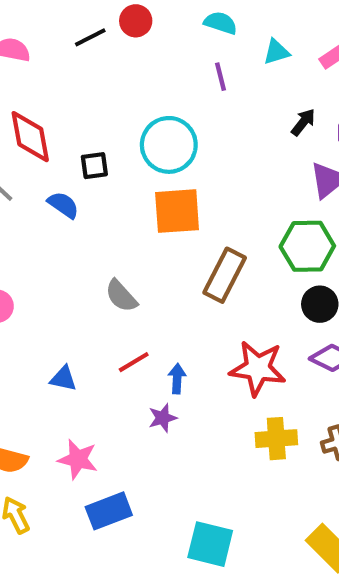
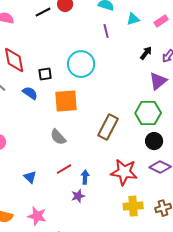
orange square: (177, 211) -> (66, 101), moved
blue triangle: (63, 379) -> (30, 177), turned 32

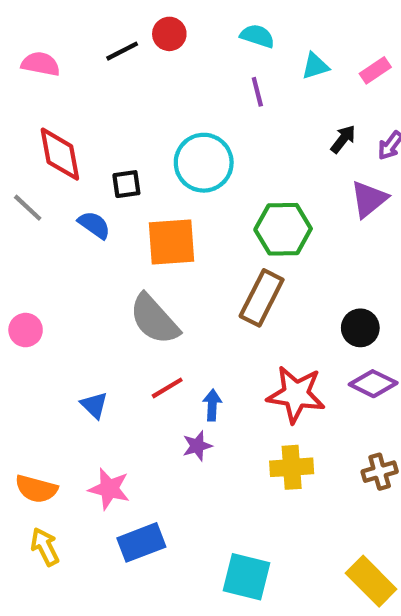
green hexagon: (148, 113) -> (283, 229), moved
gray semicircle: (58, 137) -> (154, 319), size x1.5
yellow cross: (133, 206) -> (292, 467), moved

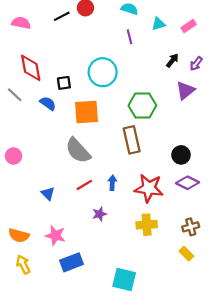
brown rectangle: (262, 298) -> (132, 140), turned -40
blue arrow: (212, 405) -> (112, 183), moved
yellow rectangle: (371, 581) -> (186, 254), moved, size x0.6

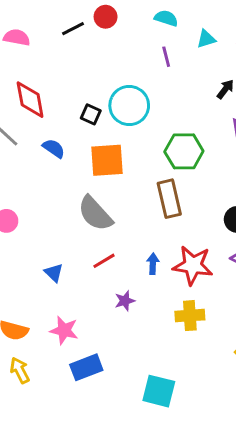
black square: (64, 83) -> (91, 114), moved, turned 32
blue arrow: (112, 183) -> (153, 264), moved

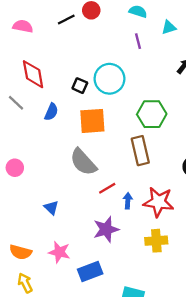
blue semicircle: (54, 148) -> (51, 112), turned 78
red line: (104, 261) -> (107, 188), moved
purple star: (125, 301) -> (106, 229), size x1.6
blue rectangle: (86, 367) -> (90, 272), moved

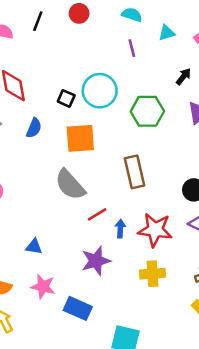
black line: (66, 19) -> (38, 21), moved, turned -42
green hexagon: (152, 114) -> (147, 111), moved
blue triangle: (51, 208) -> (34, 247), moved, turned -35
blue rectangle: (90, 272) -> (78, 308), turned 45

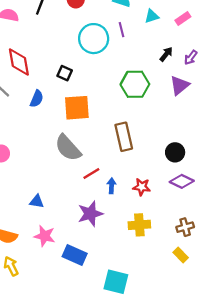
cyan circle: (100, 91) -> (94, 39), moved
red star: (155, 230) -> (142, 187), size x0.6

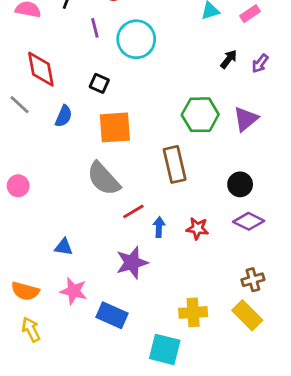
purple line: (122, 30) -> (95, 28), moved
green hexagon: (135, 84) -> (200, 115), moved
purple triangle: (180, 85) -> (246, 119), moved
yellow cross: (139, 225) -> (193, 312), moved
yellow rectangle: (181, 255) -> (247, 315), size x1.5

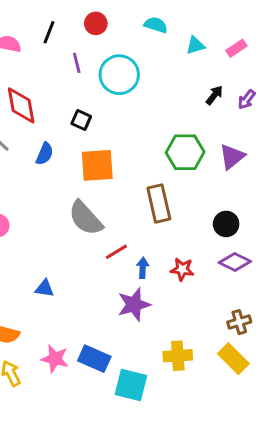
purple star: (132, 263) -> (134, 304), moved
pink star: (74, 291) -> (55, 359), moved
cyan square: (165, 349) -> (131, 385), moved

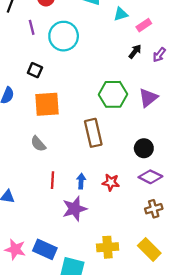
pink rectangle: (236, 48) -> (144, 25), moved
gray semicircle: (86, 218) -> (38, 144), size x0.6
red line: (116, 252) -> (53, 180), moved, turned -56
brown cross: (239, 322) -> (154, 209), moved

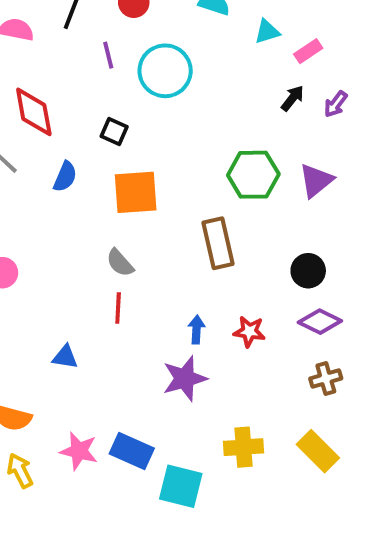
red line: (53, 180) -> (118, 308), moved

